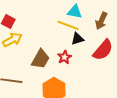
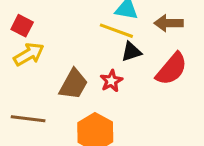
brown arrow: (101, 21) -> (169, 23), turned 66

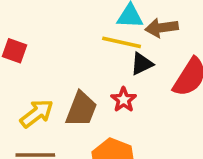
brown arrow: (169, 23) -> (162, 28), moved
yellow arrow: (29, 54) -> (37, 113), moved

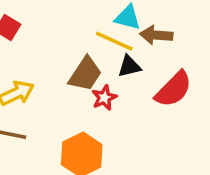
brown trapezoid: (81, 109) -> (85, 74), moved

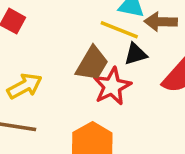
red star: (104, 98) -> (112, 86), size x1.5

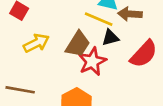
yellow arrow: (25, 86) -> (36, 43), moved

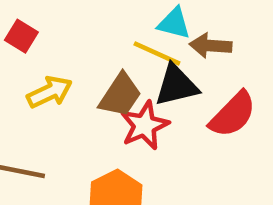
black triangle: (110, 38) -> (176, 85), size x1.5

